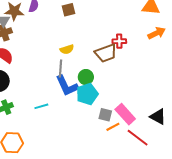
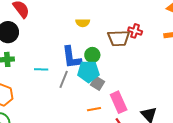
gray line: (60, 68) -> (64, 79), moved
gray square: (105, 115) -> (98, 83), moved
orange line: (113, 127) -> (94, 109), moved

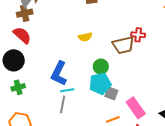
blue L-shape: (72, 57) -> (59, 73), moved, turned 45
cyan line: (41, 69) -> (67, 90), moved
gray line: (64, 79) -> (63, 104), moved

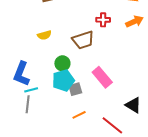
red cross: (138, 35) -> (103, 20), moved
gray square: (111, 93) -> (75, 89), turned -32
pink rectangle: (136, 108) -> (102, 77), moved

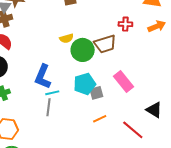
green circle: (62, 63) -> (83, 50), moved, size x1.5

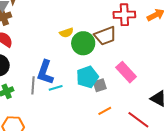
red cross: (125, 24) -> (124, 15), size x1.5
gray line: (48, 107) -> (33, 85), moved

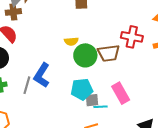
cyan line: (56, 88) -> (101, 107), moved

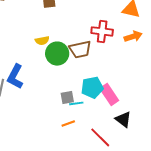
cyan pentagon: (82, 89) -> (92, 87), moved
pink rectangle: (121, 93) -> (109, 94), moved

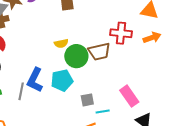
cyan pentagon: (92, 87) -> (62, 80), moved
cyan line: (76, 103) -> (103, 112), moved

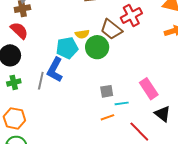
red cross: (121, 33) -> (131, 15), moved, turned -35
brown trapezoid: (99, 52) -> (111, 29), moved, turned 50
cyan pentagon: (62, 80) -> (67, 48), moved

